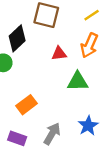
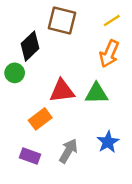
red triangle: (59, 54) -> (62, 91), moved, size x1.5

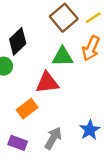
brown square: (62, 20) -> (64, 18), moved, turned 36
green triangle: (96, 93) -> (63, 57), moved

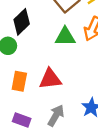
red triangle: (47, 83) -> (50, 79), moved
orange rectangle: (27, 109) -> (19, 81), moved, turned -42

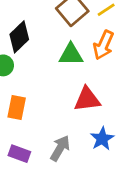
red triangle: (50, 79) -> (87, 99), moved

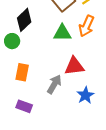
gray arrow: (60, 148) -> (54, 84), moved

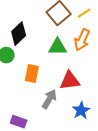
orange rectangle: (22, 72) -> (32, 74), moved

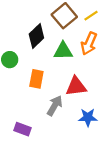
black diamond: (19, 34) -> (36, 36), moved
blue star: (81, 110) -> (88, 117), turned 30

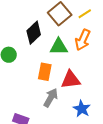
orange rectangle: (36, 79) -> (45, 72), moved
blue star: (88, 117) -> (82, 109), turned 30

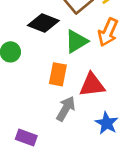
black diamond: (34, 33) -> (43, 23), turned 65
green triangle: (59, 47) -> (76, 41), turned -30

